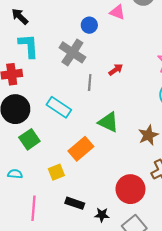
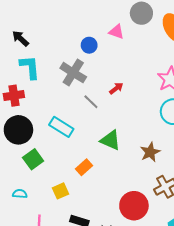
gray line: (90, 82) -> (91, 102), turned -49
orange rectangle: (81, 149) -> (84, 167), size x0.7

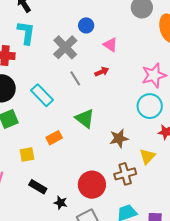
pink triangle: (117, 32) -> (110, 45), moved

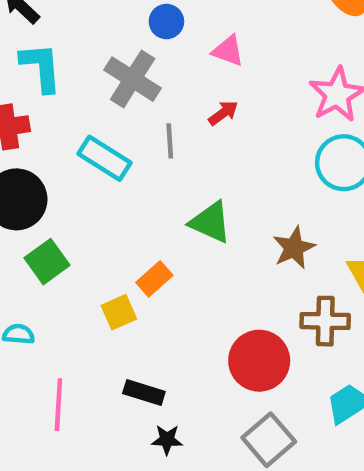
gray line: (75, 78) -> (170, 141), turned 42
cyan rectangle: (42, 95) -> (104, 158), moved
yellow square: (27, 154) -> (119, 312), moved
brown cross: (125, 174) -> (325, 321), turned 30
black star: (61, 203) -> (167, 440), moved

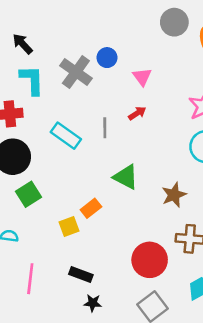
pink triangle: (228, 51) -> (142, 77), turned 30
gray cross: (133, 79) -> (76, 72), moved

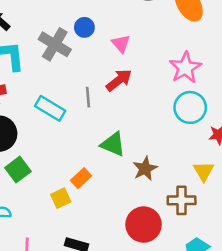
red arrow: (137, 113) -> (119, 80), size x1.5
brown star: (174, 195) -> (145, 169), moved

